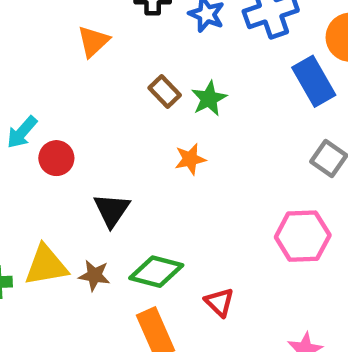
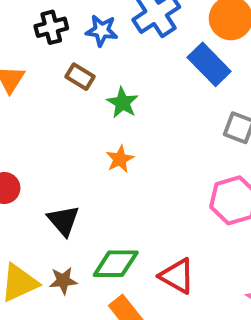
brown rectangle: (165, 91) -> (80, 77), moved
red triangle: (219, 302) -> (177, 276), size x1.4

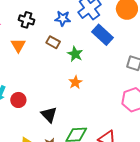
black cross: (51, 27) -> (26, 20), moved, turned 35
blue rectangle: (209, 64) -> (103, 35), moved

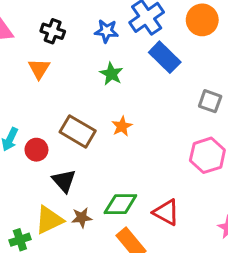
brown rectangle: (53, 42) -> (78, 131), moved, size x1.6
green star: (75, 54) -> (111, 74), moved
black triangle: (49, 115) -> (64, 181), moved

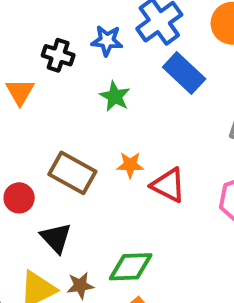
black cross: (53, 31) -> (58, 55), moved
orange star: (122, 126) -> (130, 165), turned 30
red triangle: (166, 212) -> (168, 185), moved

